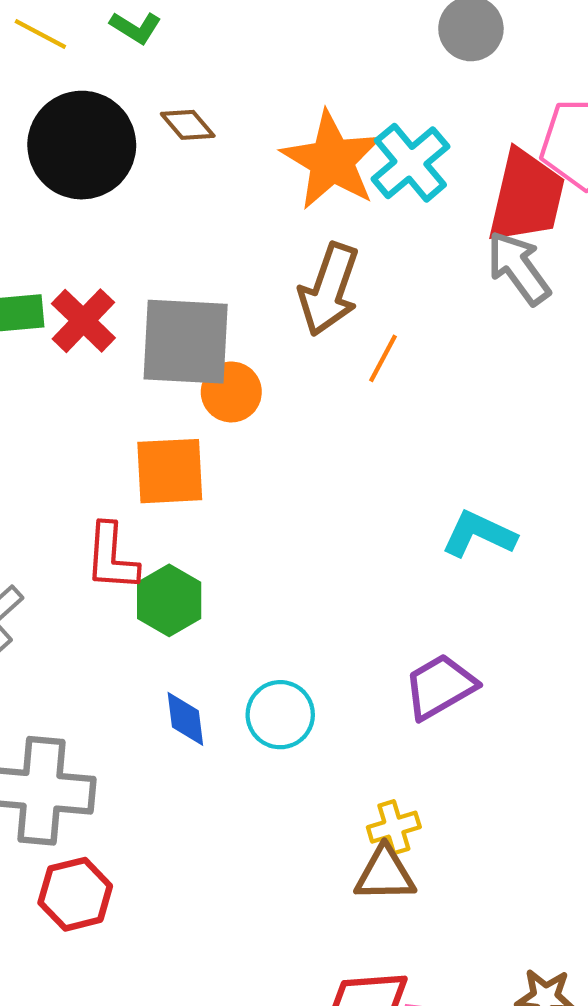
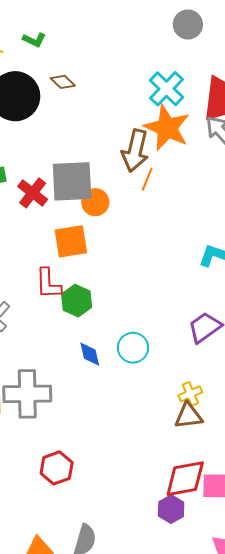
orange star: (332, 160) -> (167, 128), moved
red cross: (83, 321) -> (33, 193), moved
orange line: (383, 358) -> (147, 179), moved
red hexagon: (75, 894) -> (57, 468), moved

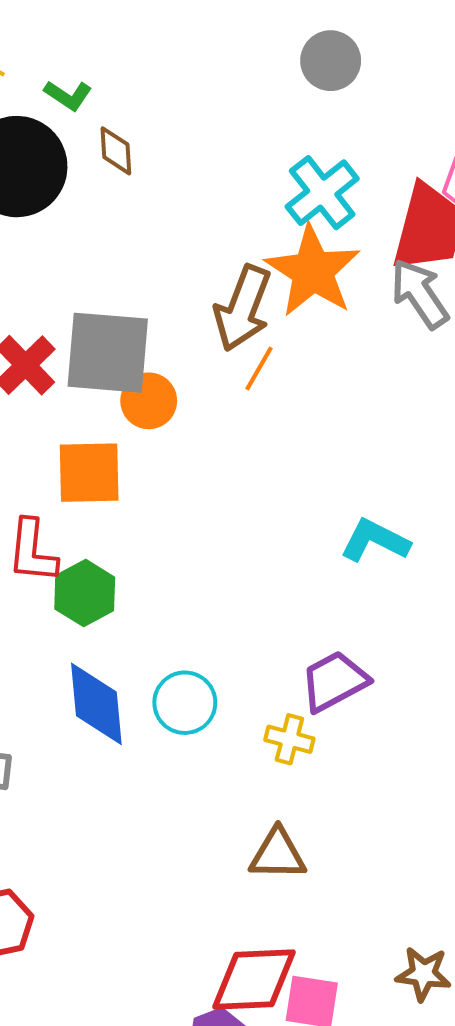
gray circle: (188, 24) -> (331, 61), moved
green L-shape: (34, 40) -> (68, 95), moved
brown diamond: (63, 82) -> (116, 151), turned 35
blue diamond: (90, 354) -> (96, 704), size x1.6
yellow cross: (190, 394) -> (289, 739), moved, turned 30

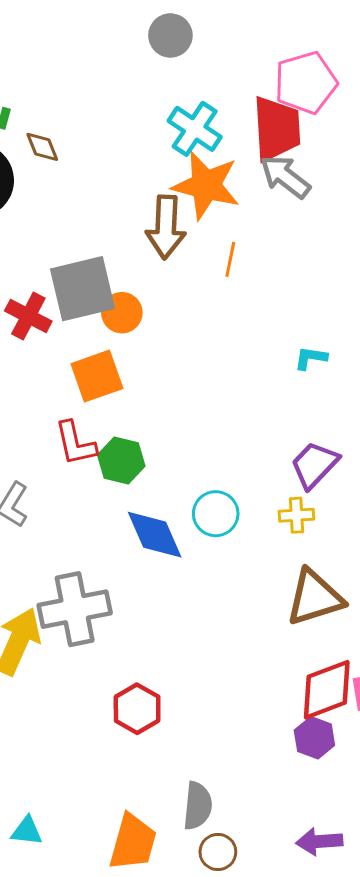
orange line: (259, 369) -> (230, 259), moved
cyan L-shape: (375, 541) -> (311, 358), size x0.7
brown triangle: (278, 854) -> (315, 598), size x1.4

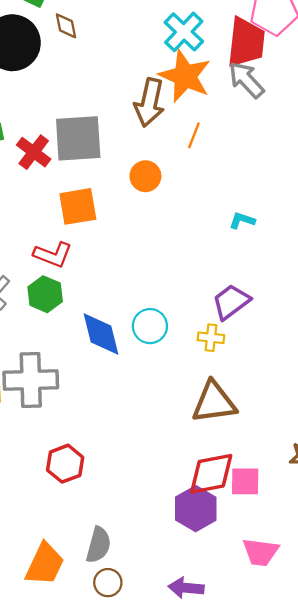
orange circle: (122, 313) -> (145, 176), moved
red L-shape: (75, 443) -> (53, 255), turned -66
green hexagon: (121, 460) -> (45, 294), moved
purple hexagon: (314, 738) -> (196, 509), size x1.4

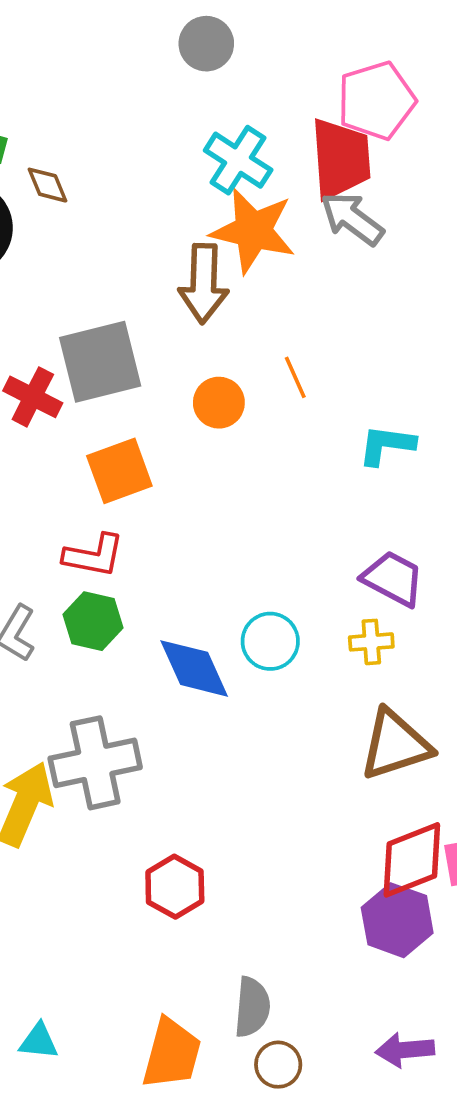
orange line: (194, 135) -> (295, 377), moved, turned -35
cyan L-shape: (242, 220) -> (387, 445), size x1.4
purple trapezoid: (231, 302) -> (393, 579), turned 75

